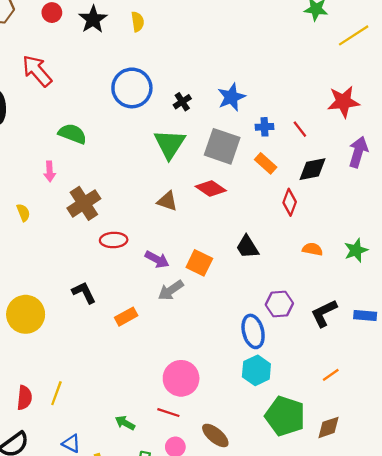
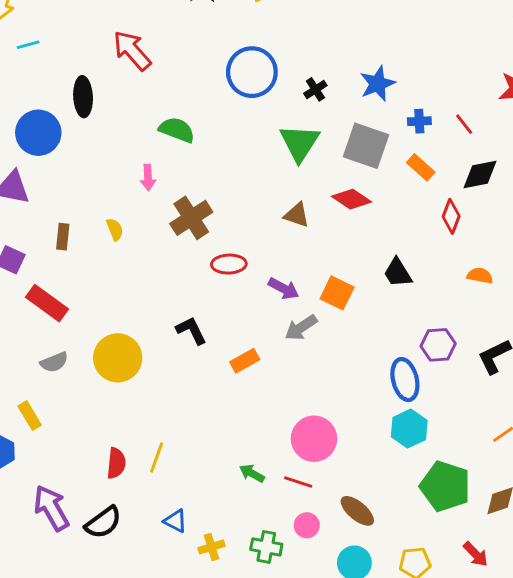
green arrow: (125, 423) -> (252, 473), moved

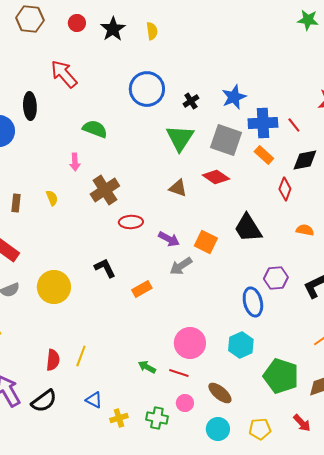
blue cross: (419, 121) -> (263, 123), size x1.8
black trapezoid: (398, 273) -> (248, 228), size x1.4
cyan hexagon: (409, 429) -> (241, 345), moved

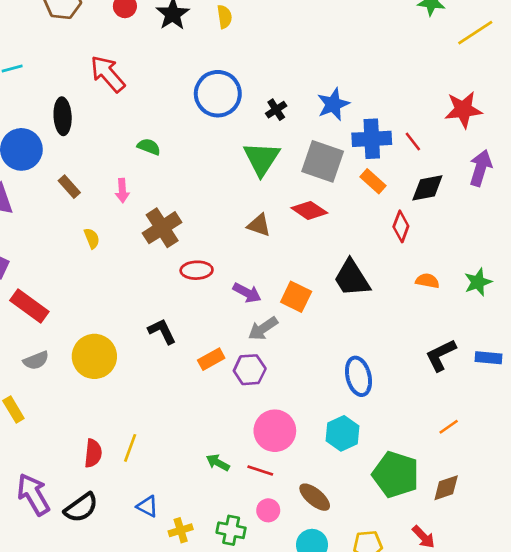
green semicircle: (95, 129) -> (149, 147), size x0.7
brown rectangle: (16, 203) -> (69, 187), moved, turned -48
purple hexagon: (276, 278) -> (250, 370), moved

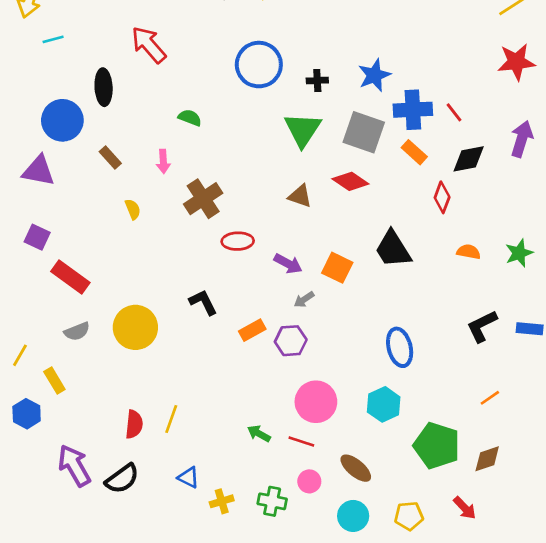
black cross: (276, 110) -> (317, 80), turned 30
red star: (463, 110) -> (516, 62), moved
gray arrow: (263, 329) -> (304, 300), size x0.7

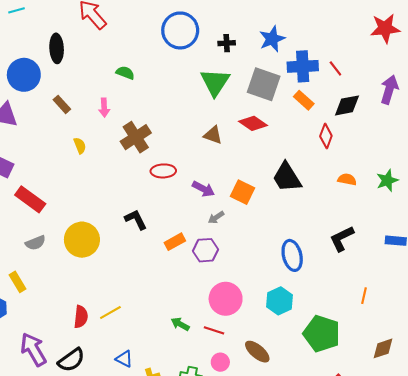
black L-shape: (482, 326) -> (342, 239), moved
orange line: (490, 398) -> (364, 296), turned -42
yellow line: (171, 419) -> (110, 312), turned 40
brown diamond: (487, 459) -> (383, 348), moved

